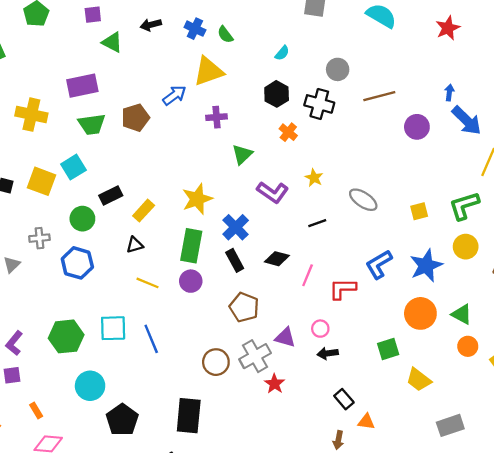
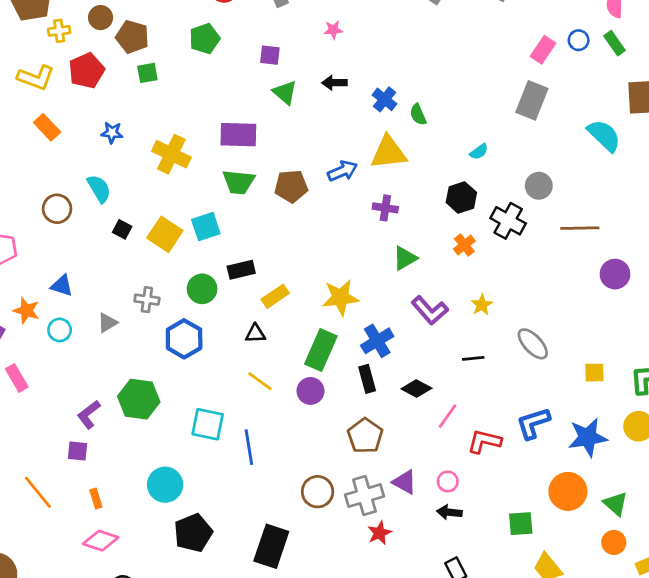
green hexagon: (66, 336) -> (139, 399), moved

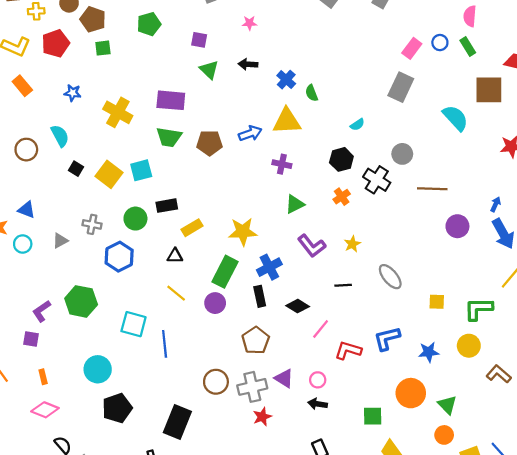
blue star: (588, 437) -> (429, 352), size x0.7

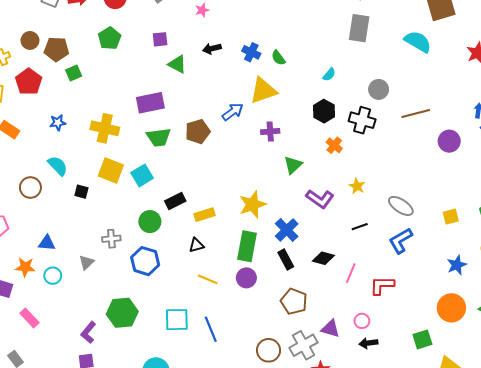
yellow square: (109, 174) -> (111, 170), moved
yellow rectangle: (192, 228) -> (205, 215), turned 30
blue L-shape: (387, 338) -> (401, 241), moved

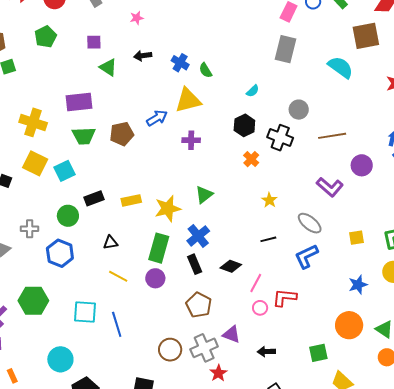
green triangle: (293, 165) -> (204, 195), moved
purple L-shape: (320, 199) -> (330, 187), moved
yellow rectangle: (205, 215) -> (131, 200), moved
pink circle: (362, 321) -> (260, 308), moved

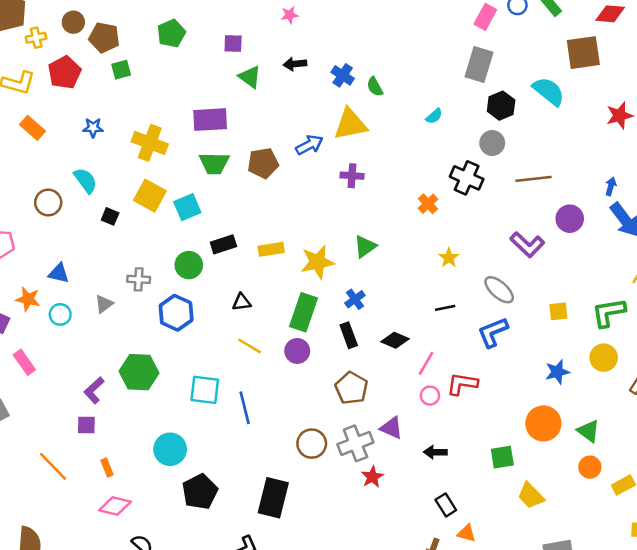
black hexagon: (244, 125) -> (501, 106), moved
blue cross: (198, 236) -> (355, 299), size x0.7

